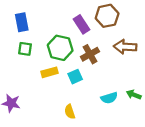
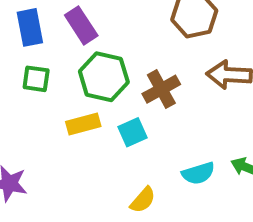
purple rectangle: (81, 24) -> (81, 25), moved
yellow semicircle: (70, 112) -> (143, 200), moved, turned -120

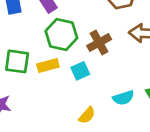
green square: (36, 79) -> (17, 61), moved, size x1.4

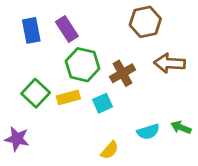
green square: (17, 61) -> (36, 93), turned 35

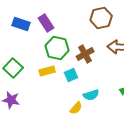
blue rectangle: (31, 30) -> (21, 24), turned -60
green square: (36, 93) -> (13, 68), moved
cyan semicircle: (148, 132) -> (91, 95), moved

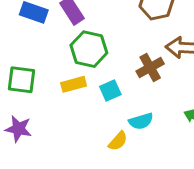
brown cross: (85, 54) -> (150, 68), moved
green square: (13, 68) -> (21, 80), turned -36

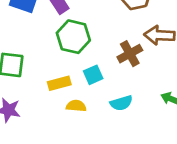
yellow rectangle: (74, 84) -> (59, 83), moved
yellow semicircle: (118, 141) -> (76, 106), moved, turned -126

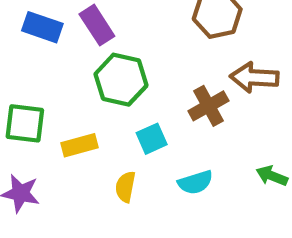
yellow rectangle: (59, 83) -> (80, 145), moved
yellow semicircle: (76, 106) -> (125, 187), turned -84

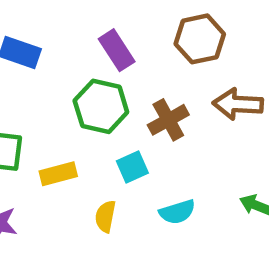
purple rectangle: (97, 25) -> (117, 50), moved
brown cross: (208, 106) -> (168, 120), moved

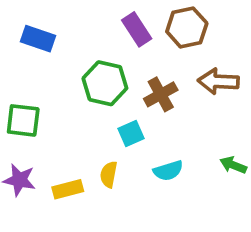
purple rectangle: (117, 50) -> (137, 29), moved
yellow rectangle: (58, 174) -> (68, 189), moved

